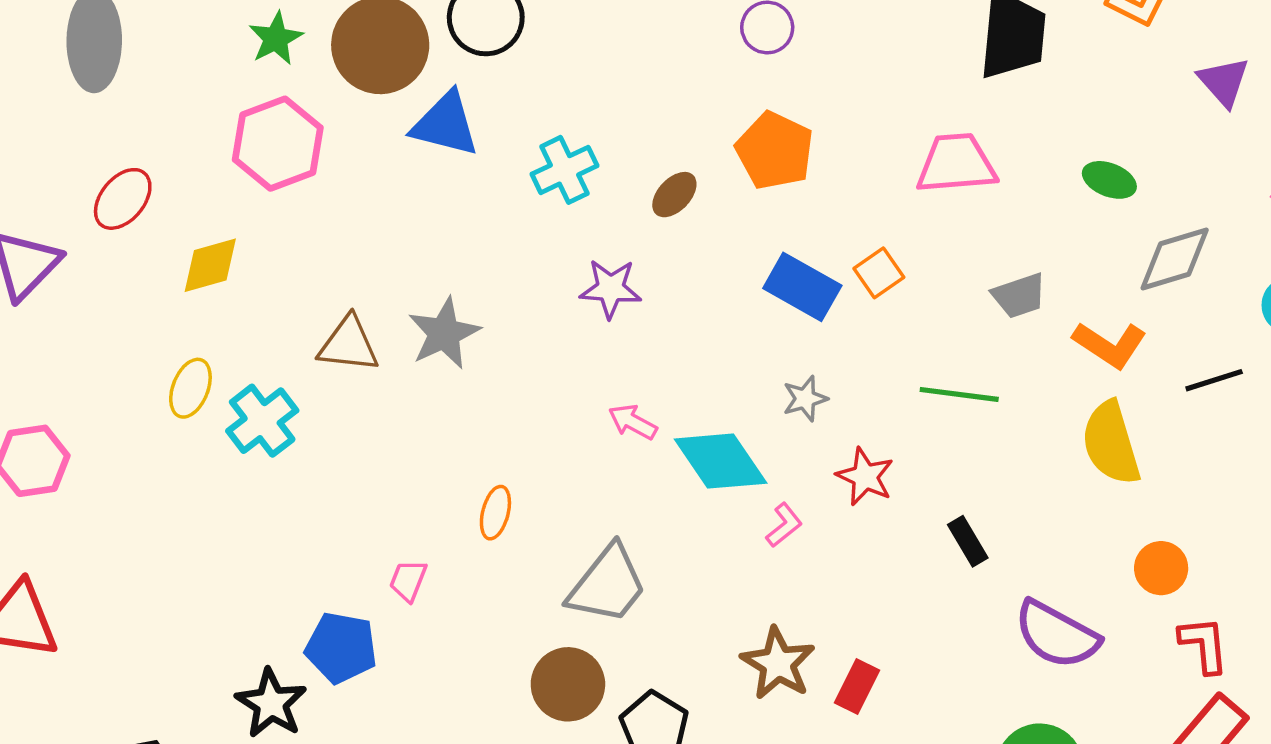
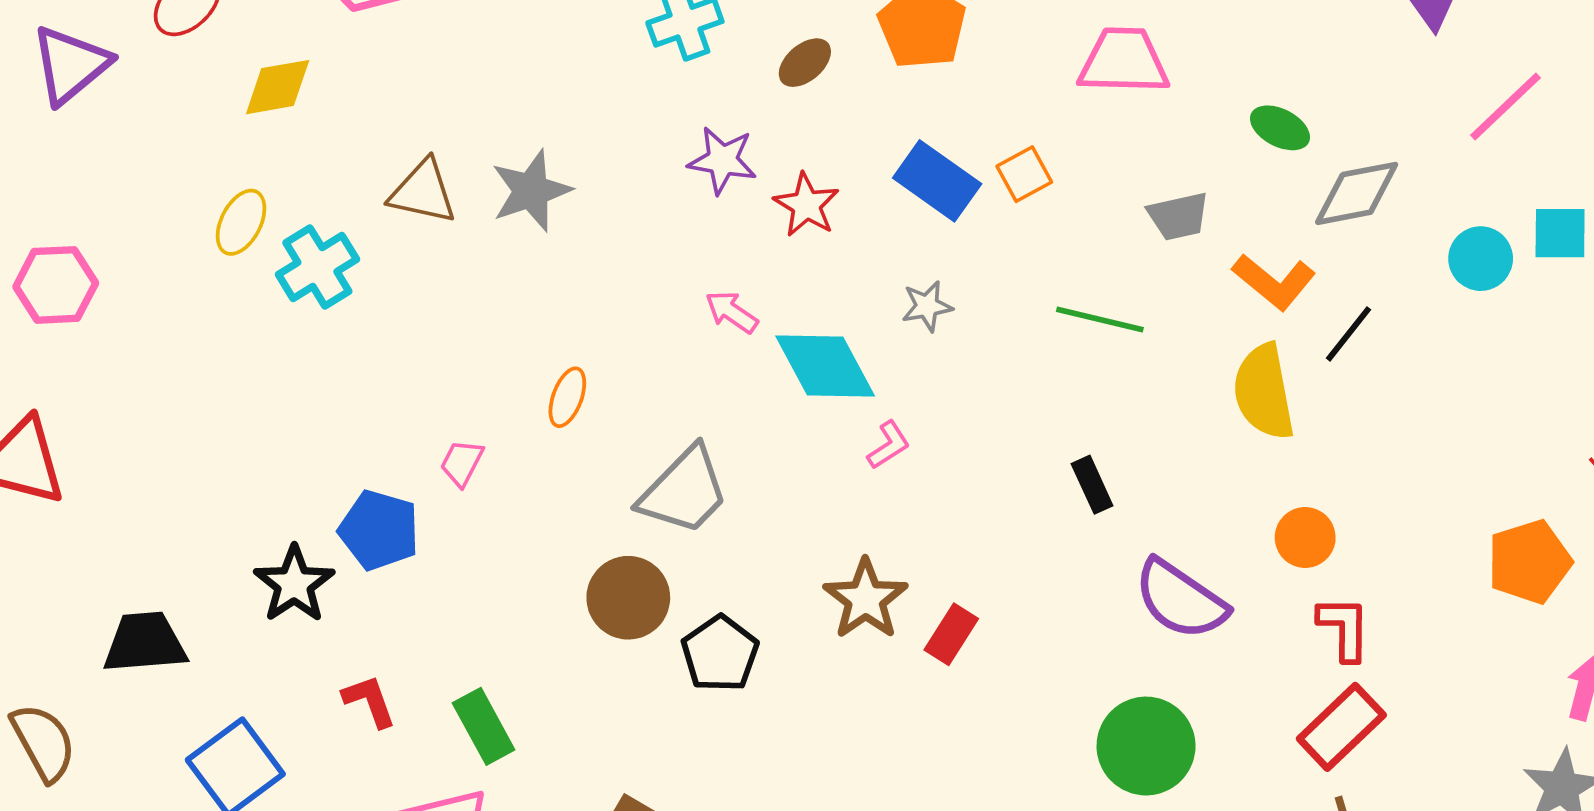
green ellipse: (1109, 180) -> (1280, 128), moved
black line: (1214, 380) -> (1349, 334), moved, turned -40
red star: (865, 477) -> (806, 205), moved

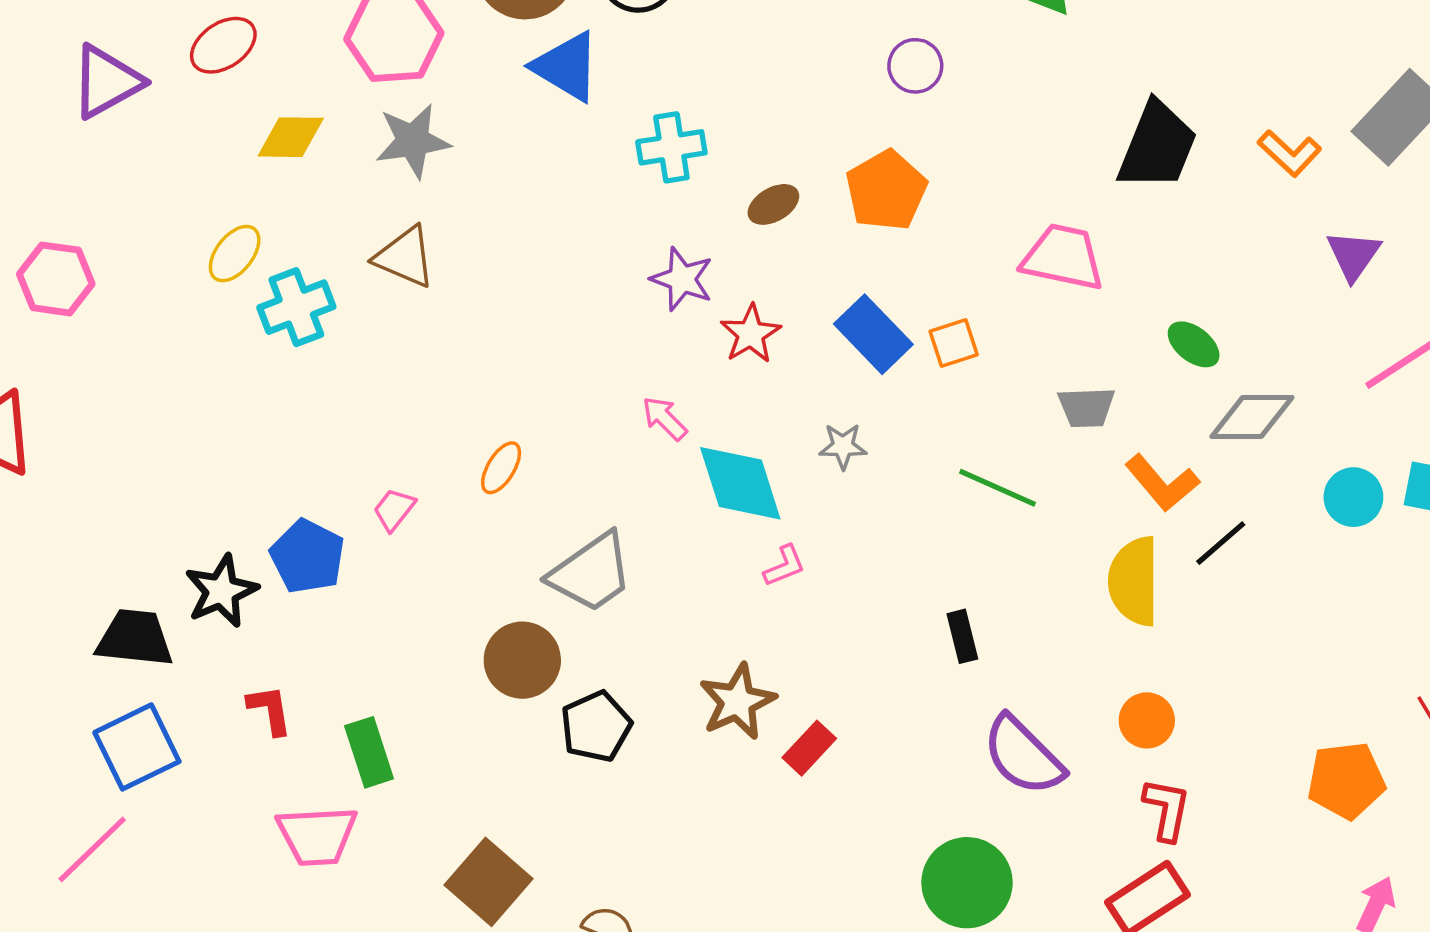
gray star: (531, 191) -> (413, 141), moved
black trapezoid: (145, 643) -> (135, 638), moved

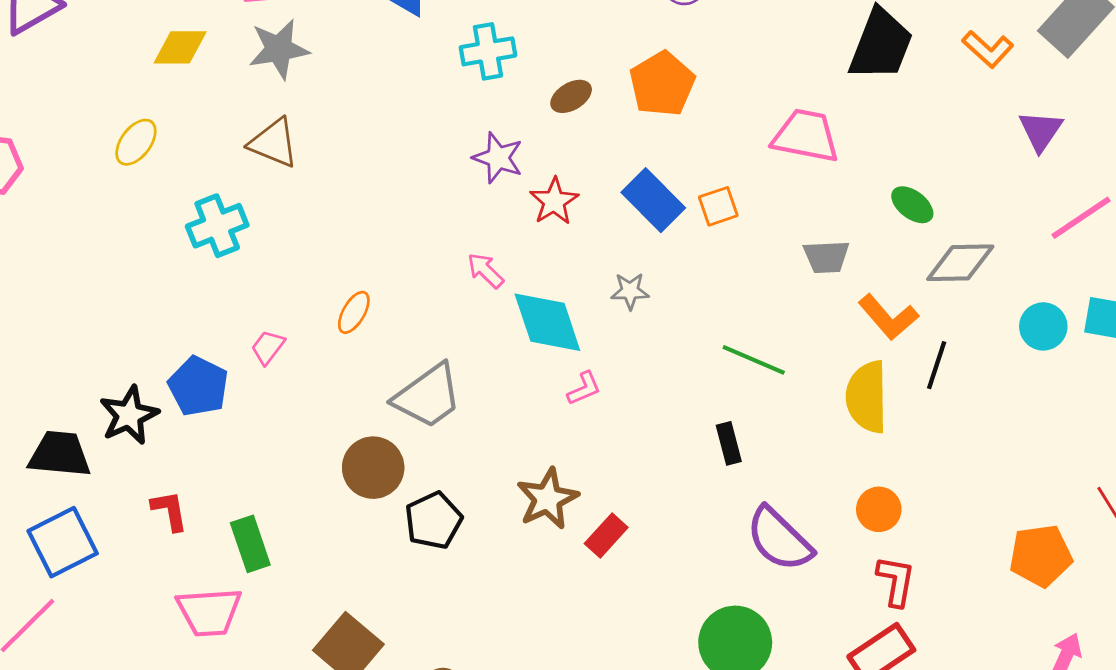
cyan cross: (296, 307) -> (217, 226), moved
green line: (997, 488) -> (754, 360), moved
black line: (1221, 543) -> (937, 365), turned -30

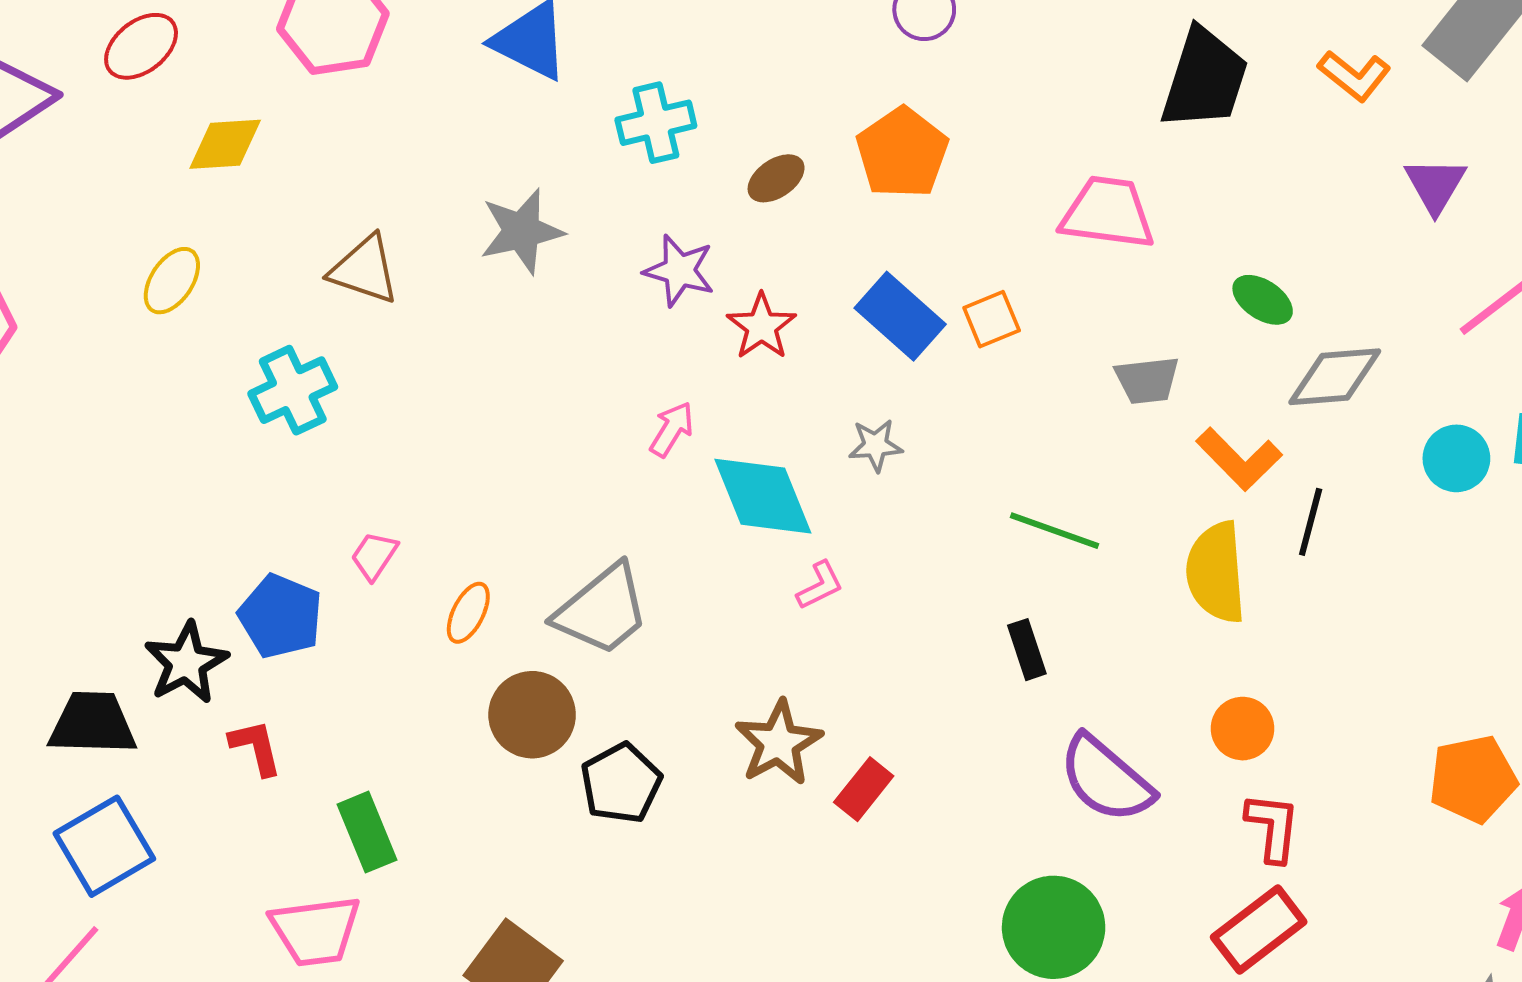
gray star: (279, 49) -> (522, 231), moved
pink arrow: (485, 271) -> (672, 429), turned 81
orange ellipse: (354, 312) -> (468, 613), moved
red L-shape: (170, 511) -> (256, 747), moved

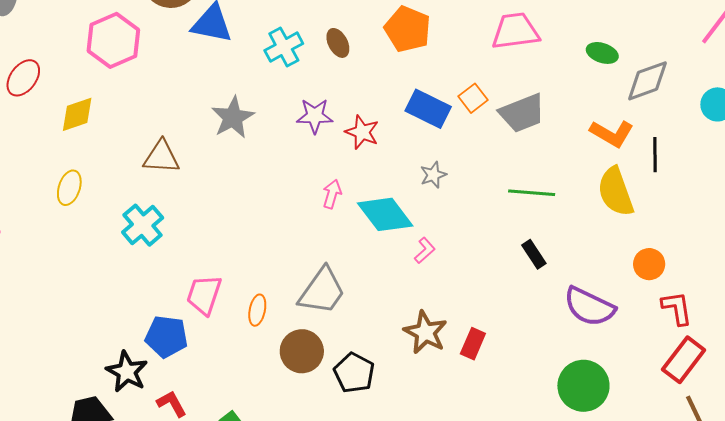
brown ellipse: (776, 178) -> (338, 43), moved, turned -68
gray trapezoid: (1147, 380) -> (522, 113), moved, size x1.4
pink trapezoid: (374, 556) -> (204, 295), size x1.6

